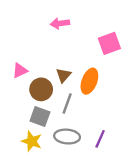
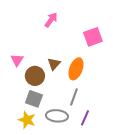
pink arrow: (60, 23) -> (51, 20), turned 133
pink triangle: (20, 71) -> (17, 60), turned -32
gray line: (67, 104) -> (74, 97), moved

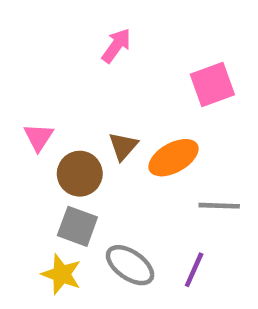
orange ellipse: (76, 69) -> (173, 158), turned 40
gray line: (74, 97) -> (219, 206), moved, turned 72
gray ellipse: (57, 116) -> (130, 265), turned 30

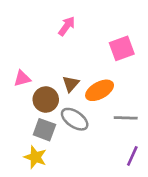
pink triangle: (39, 137) -> (22, 79), turned 42
gray ellipse: (130, 265) -> (75, 119), moved
purple line: (194, 270) -> (132, 156), moved

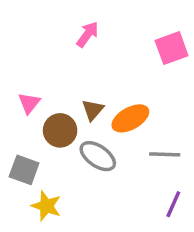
pink square: (122, 48) -> (172, 48), moved
pink triangle: (22, 79) -> (29, 103), turned -36
gray square: (44, 130) -> (24, 170), moved

